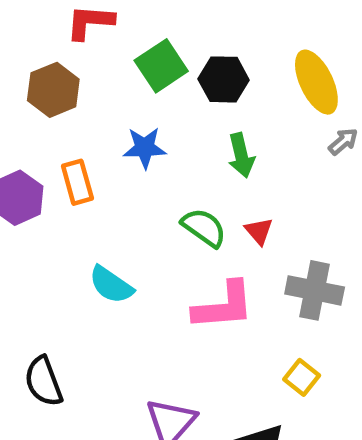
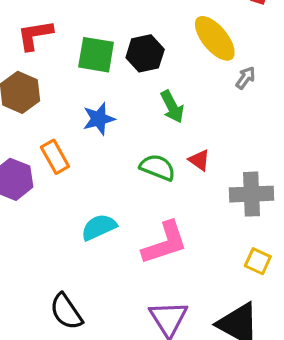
green square: (161, 66) -> (96, 55), turned -33
cyan semicircle: (111, 285) -> (99, 227), turned 135
pink L-shape: (223, 306) -> (165, 243), moved

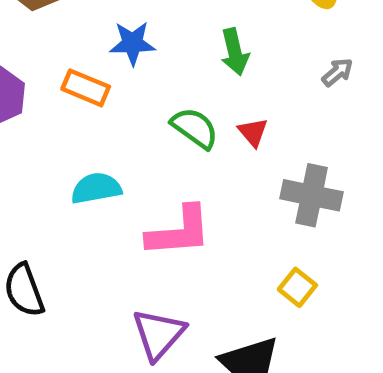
gray arrow: (246, 78) -> (337, 72), moved
orange rectangle: (55, 157) -> (86, 88), moved, turned -52

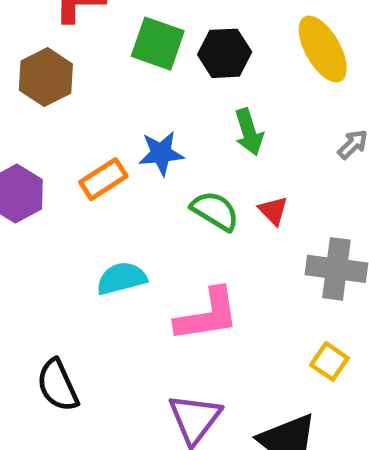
blue star: (132, 43) -> (161, 153), moved
orange rectangle: (86, 88) -> (103, 179), turned -51

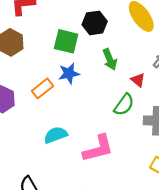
green square: (158, 44) -> (66, 41), moved
green semicircle: (215, 211) -> (124, 105), moved, turned 100
red triangle: (273, 211) -> (138, 80), moved

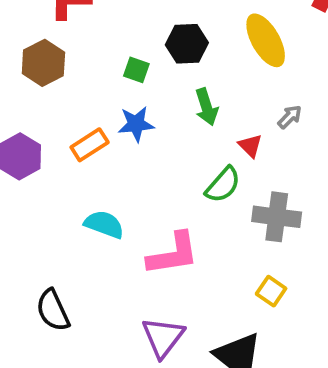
green square: (66, 41) -> (136, 70), size x0.6
cyan semicircle: (56, 135) -> (104, 224), turned 35

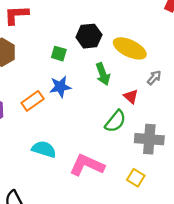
yellow ellipse: (266, 40) -> (130, 48), moved, turned -32
pink L-shape: (173, 254) -> (87, 165), turned -144
yellow square: (271, 291) -> (136, 178), moved

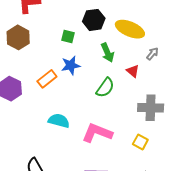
green semicircle: (115, 121) -> (105, 88), moved

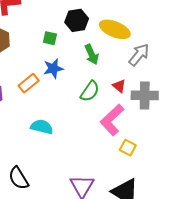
gray arrow: (152, 54) -> (139, 55), size x1.6
red triangle: (133, 71) -> (119, 86), moved
gray cross: (151, 108) -> (145, 95), moved
pink L-shape: (97, 133) -> (112, 120), moved, turned -64

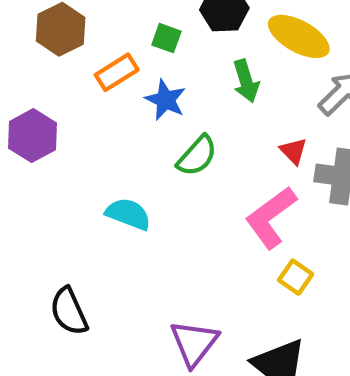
blue star: (53, 69) -> (166, 100), turned 30
orange rectangle: (29, 83) -> (117, 72), moved
green semicircle: (90, 91) -> (197, 156), moved

